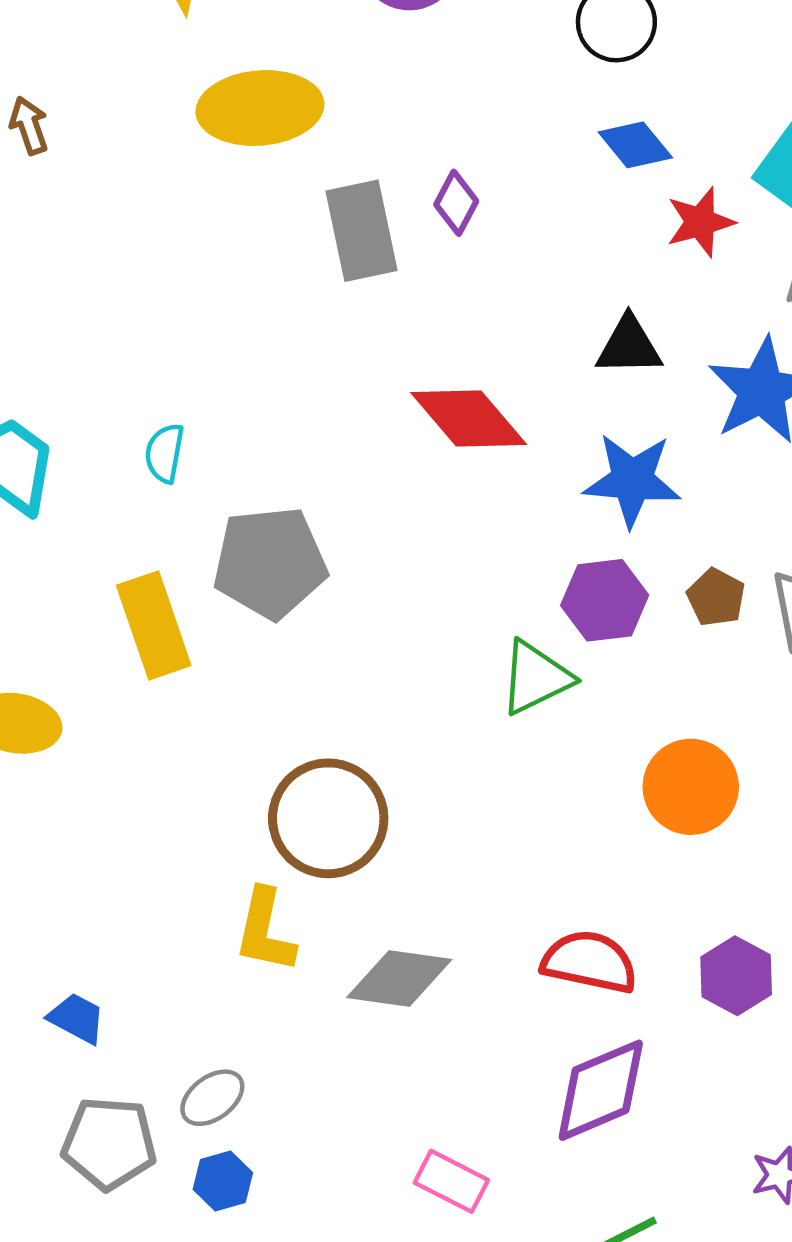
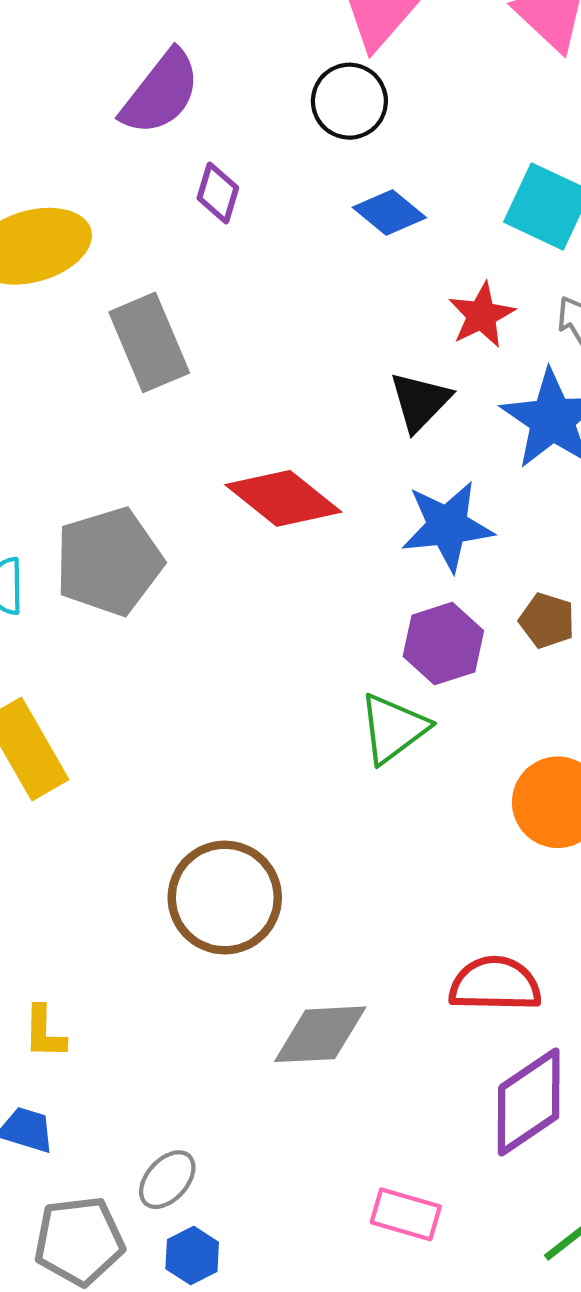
purple diamond: (456, 203) -> (218, 193), moved
red star: (700, 222) -> (482, 315), moved
black triangle: (629, 346) -> (420, 402), turned -34
gray pentagon: (270, 563) -> (109, 562), moved
yellow L-shape: (265, 931) -> (44, 1032), moved, size x0.7

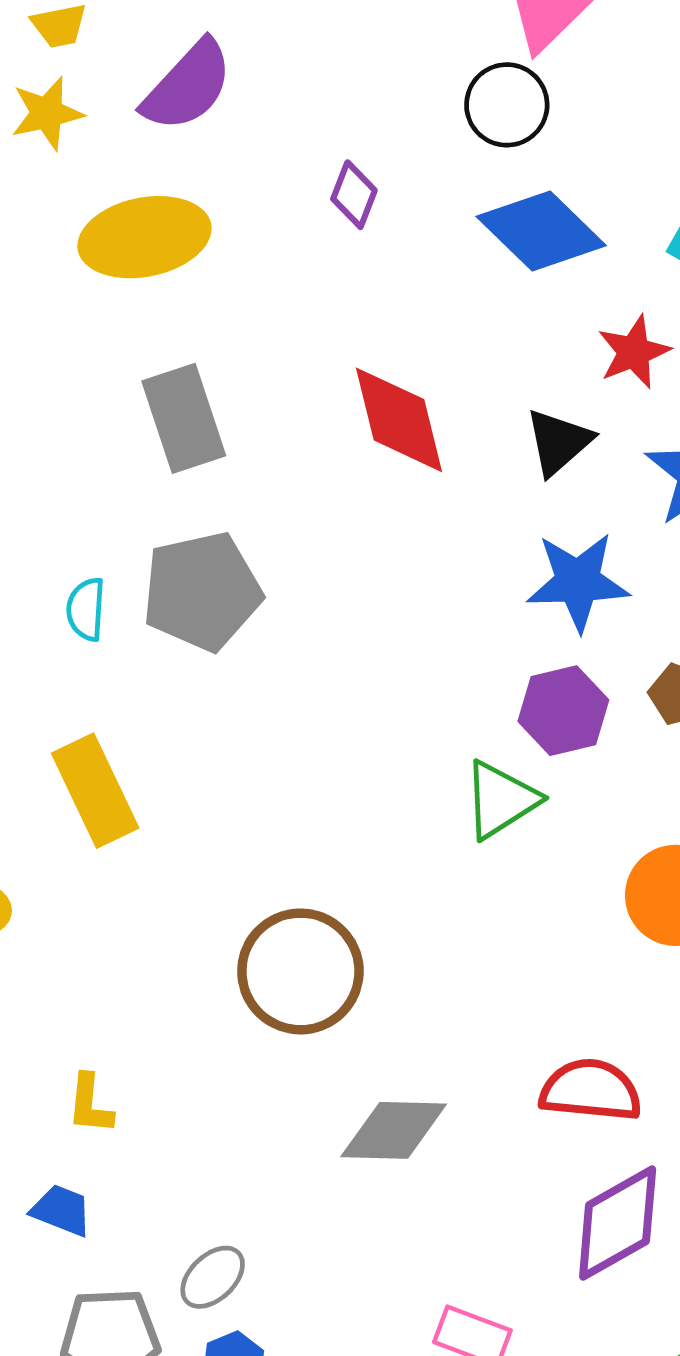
purple semicircle: (161, 93) -> (188, 86), moved
blue diamond: (389, 212) -> (541, 231), size x1.6
gray rectangle: (149, 342) -> (184, 418), moved
red diamond: (283, 498) -> (399, 420), moved, turned 33

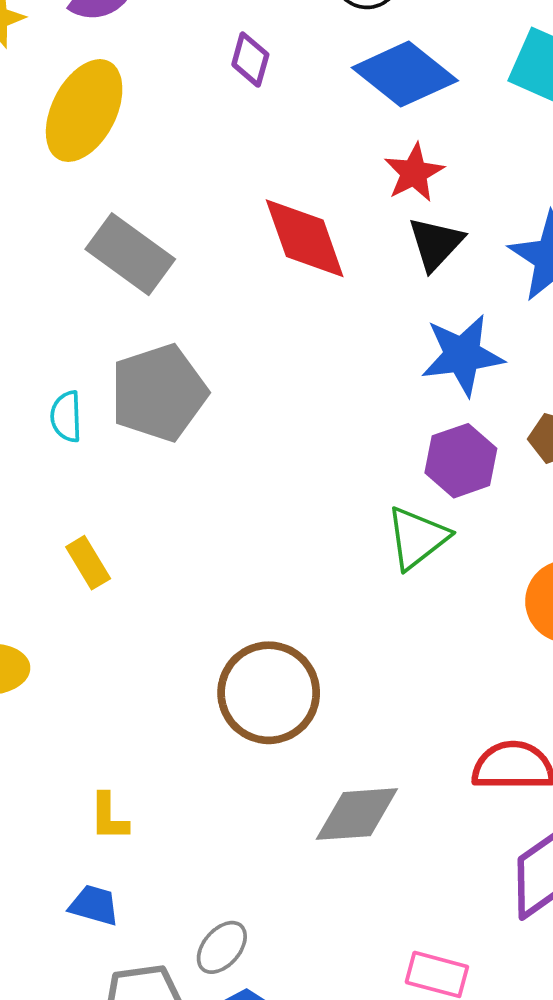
yellow ellipse: (144, 237) -> (84, 111), turned -46
red star: (634, 352) -> (414, 173), moved
gray rectangle: (184, 418) -> (130, 254), turned -30
yellow rectangle: (95, 791) -> (88, 563), size x0.6

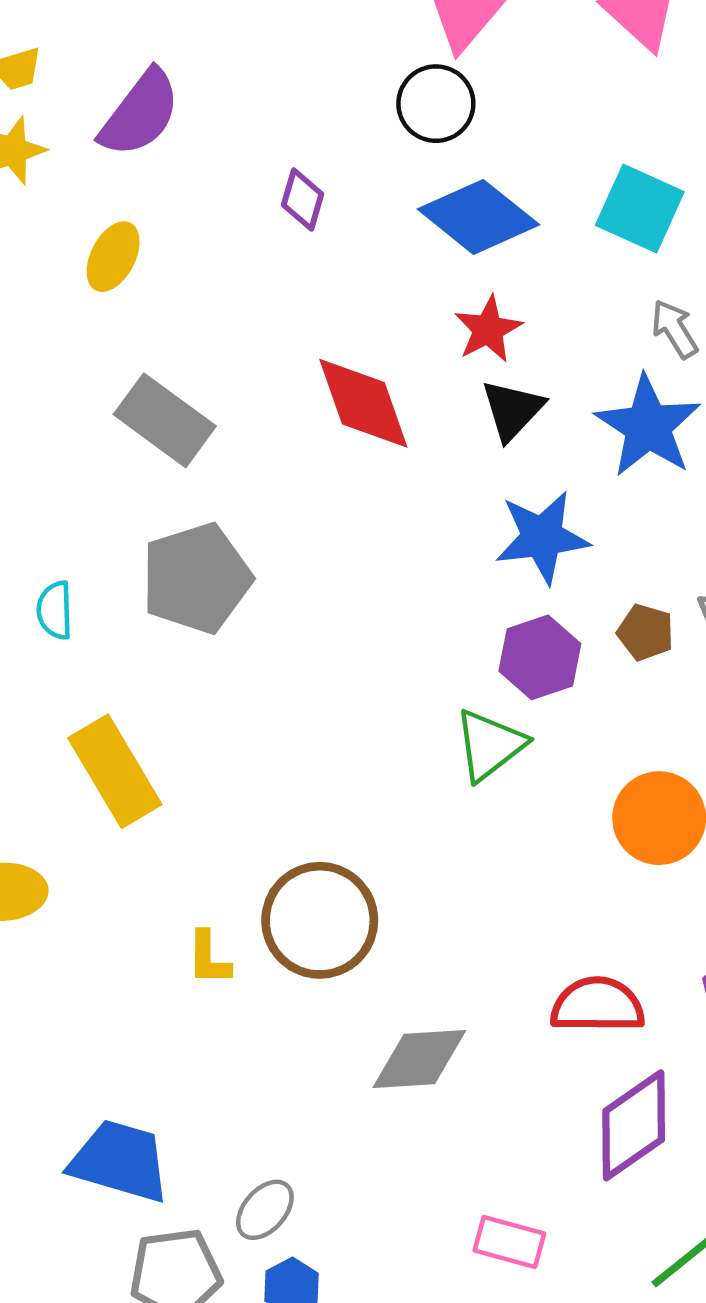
yellow ellipse: (84, 111) -> (113, 257), size x0.6
cyan semicircle: (66, 417) -> (55, 610), moved
yellow rectangle: (88, 563) -> (115, 771), size x1.8
yellow L-shape: (109, 817) -> (209, 958), moved
blue trapezoid: (94, 905) -> (120, 1161), size x1.8

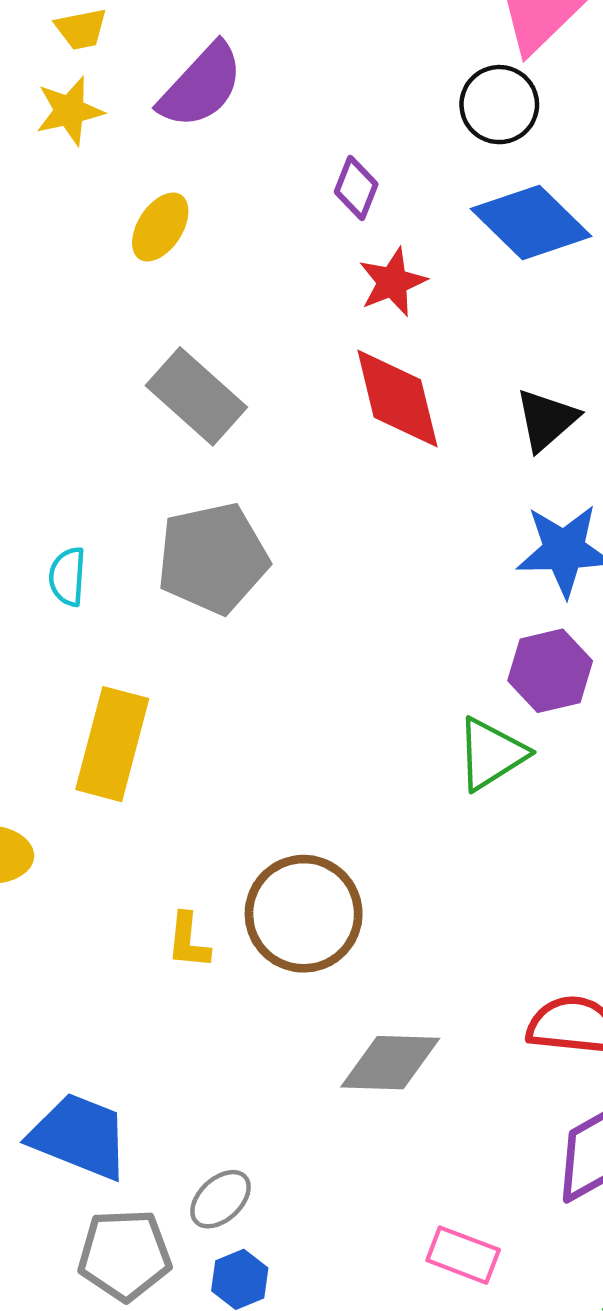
red star: (488, 329) -> (392, 282), moved
yellow rectangle: (115, 771) -> (112, 744), turned 40

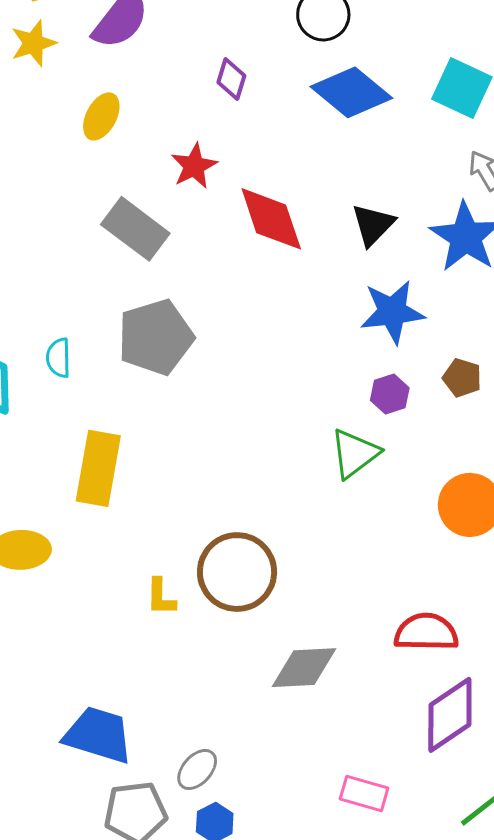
red star: (392, 282) -> (194, 166), moved
purple hexagon: (550, 671) -> (390, 394), size x0.7

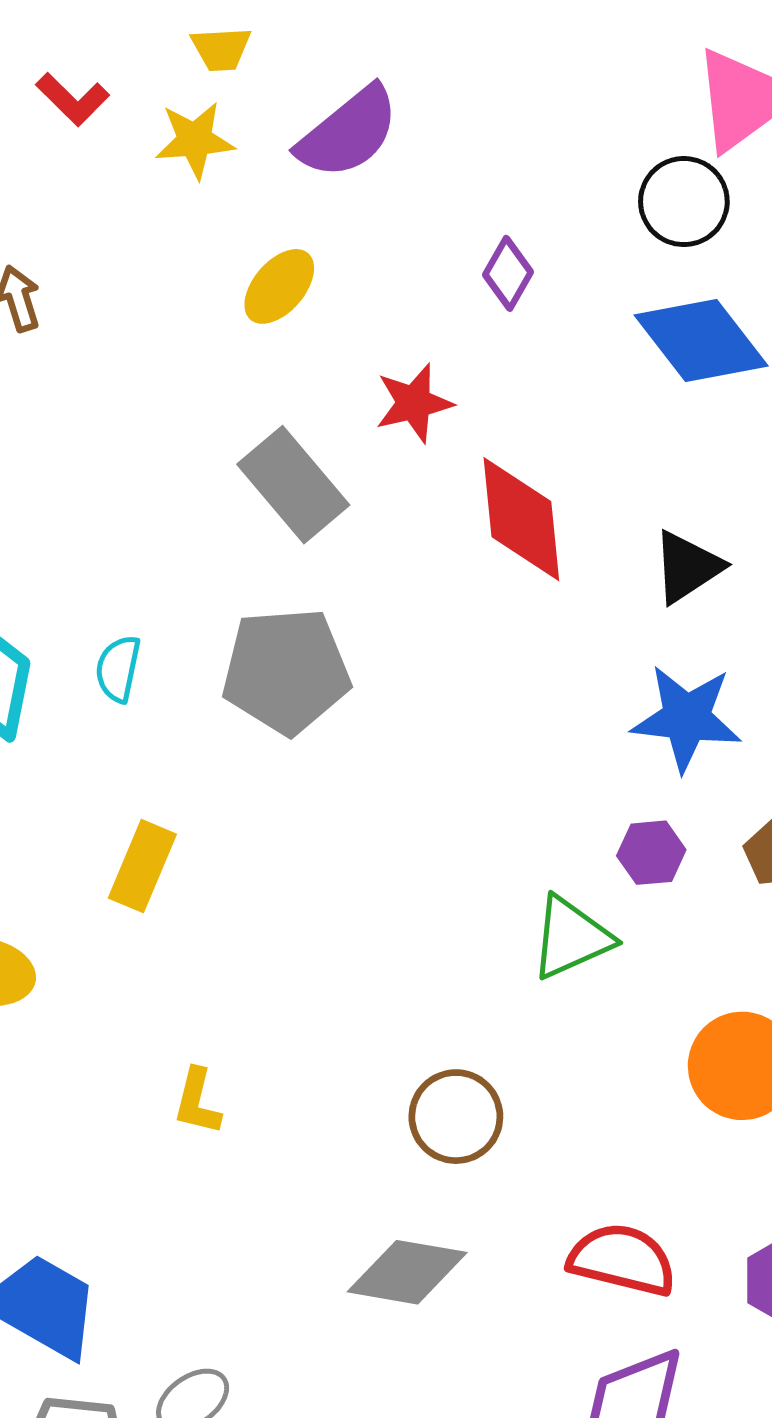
yellow rectangle: (98, 468) -> (142, 866), size x0.7
brown circle: (237, 572) -> (456, 1117), moved, size x0.7

